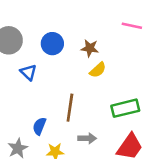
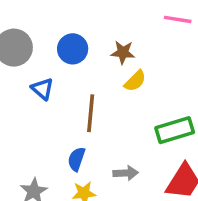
brown line: (70, 108) -> (91, 113), moved
blue semicircle: (39, 126) -> (76, 159), moved

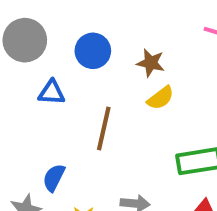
blue triangle: (42, 89) -> (52, 93), turned -45
blue semicircle: (76, 159) -> (54, 178), moved

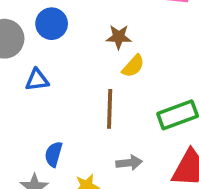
blue circle: (93, 51) -> (52, 24), moved
brown line: (104, 128) -> (110, 109), moved

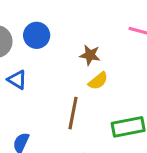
blue triangle: (37, 80) -> (17, 80), turned 30

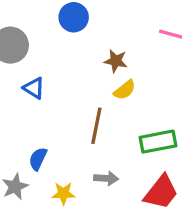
blue circle: (37, 35) -> (74, 17), moved

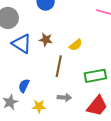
brown star: (116, 61) -> (46, 40), moved
blue triangle: (34, 88) -> (22, 44), size x1.5

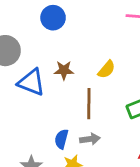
blue semicircle: (24, 86) -> (61, 139), moved
gray arrow: (64, 97) -> (90, 139), moved

